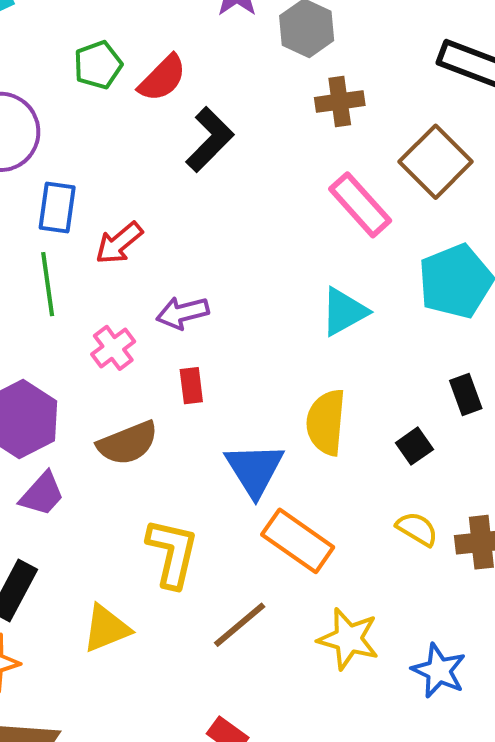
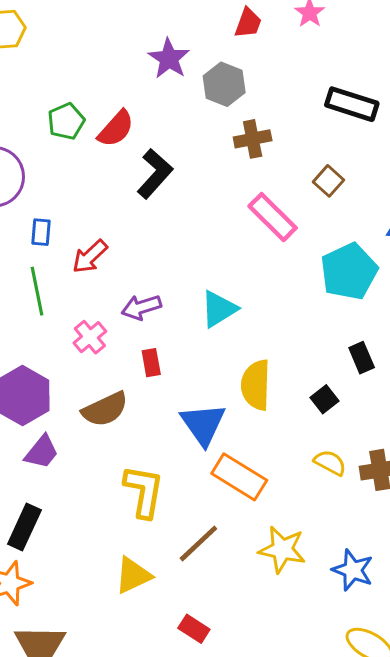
brown square: (436, 162) -> (328, 181), size x0.6
blue rectangle: (57, 208) -> (41, 232), size x0.7
cyan triangle: (344, 312) -> (219, 309), moved
yellow triangle: (106, 628) -> (133, 575), moved

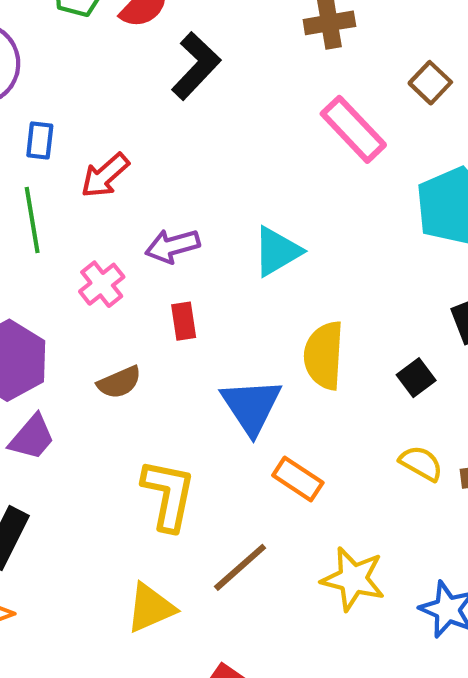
brown semicircle: (105, 409) -> (119, 382), size x0.7
orange rectangle: (239, 477) -> (298, 479), size x0.7

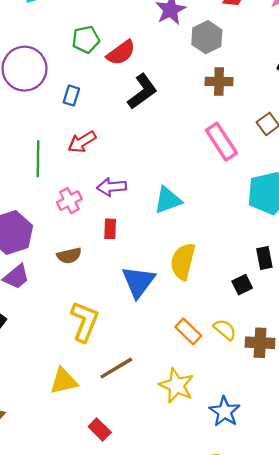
blue rectangle: (40, 140) -> (71, 96), moved
black square: (416, 378) -> (242, 285), moved
orange rectangle: (298, 479) -> (188, 331), moved

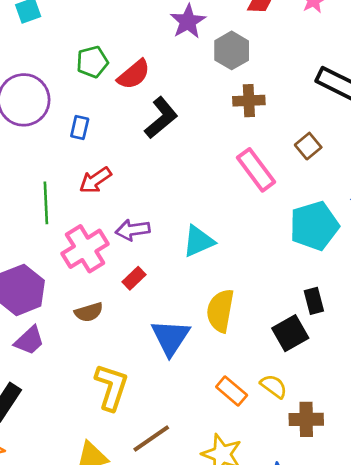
pink cross: (69, 201) -> (85, 249), size x1.6
red rectangle: (110, 229) -> (134, 278), turned 48
black square: (242, 285) -> (290, 333), size x1.5
brown cross: (260, 343) -> (306, 419), moved

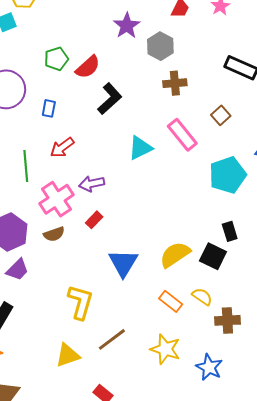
cyan triangle: (199, 241) -> (140, 148), moved
yellow semicircle: (220, 311) -> (175, 255), moved, turned 48
brown semicircle: (89, 312) -> (54, 234), moved
black square: (290, 333) -> (213, 256), turned -32

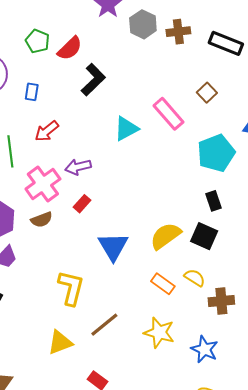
green pentagon: (56, 59) -> (37, 41), turned -30
brown cross: (175, 83) -> (178, 32), moved
black rectangle: (230, 231) -> (213, 201), moved

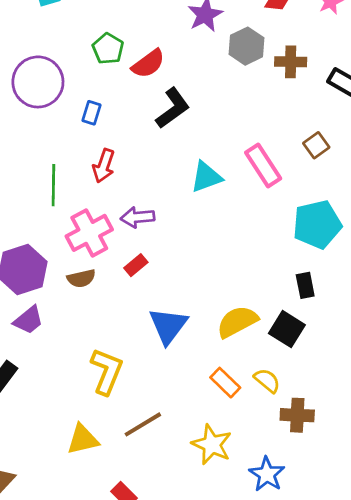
red arrow: (47, 131) -> (104, 166), turned -40

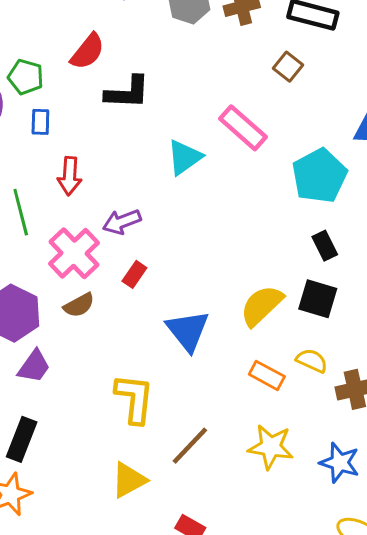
green pentagon: (108, 49) -> (26, 77), moved
black L-shape: (173, 108) -> (127, 93), turned 54
brown square: (316, 145) -> (288, 67), moved

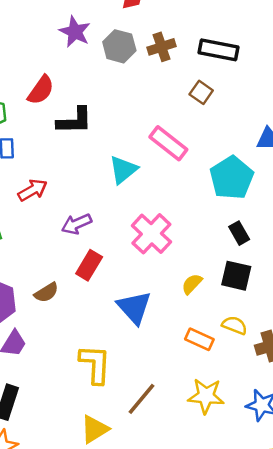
red arrow: (70, 176) -> (33, 190), turned -120
pink cross: (74, 253) -> (151, 234), moved
red rectangle: (134, 274) -> (89, 265), size x1.4
yellow semicircle: (262, 306) -> (192, 284), size x0.6

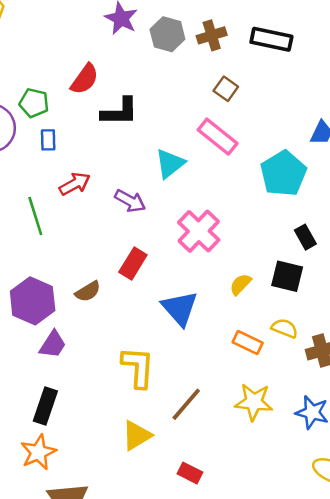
brown square: (201, 92) -> (226, 89), moved
purple arrow: (76, 224) -> (130, 201), moved, turned -128
black rectangle: (239, 233) -> (305, 237), moved

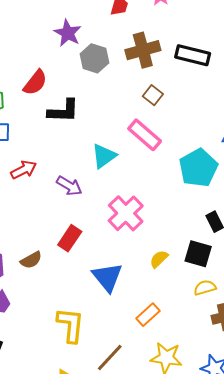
gray hexagon: (167, 34) -> (94, 58), moved
brown cross: (212, 35) -> (143, 50), size x1.4
yellow semicircle: (285, 328) -> (205, 288), moved, turned -40
orange rectangle: (248, 342) -> (148, 315), moved, turned -70

